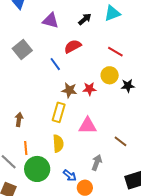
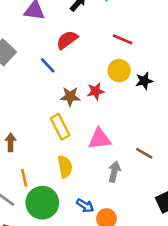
yellow rectangle: (59, 112) -> (60, 127), turned -36
gray arrow: (97, 163) -> (114, 172), moved

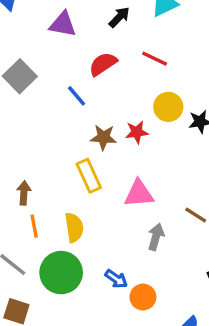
red line: (123, 39) -> (155, 59), moved
yellow semicircle: (65, 167) -> (74, 227), moved
orange line: (24, 178) -> (34, 226), moved

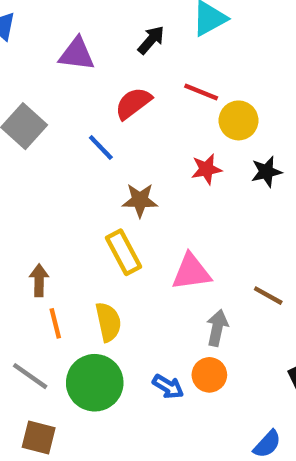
yellow circle: (168, 107) -> (239, 120), moved
red star: (137, 132) -> (206, 169), moved
orange circle: (143, 297) -> (209, 375), moved

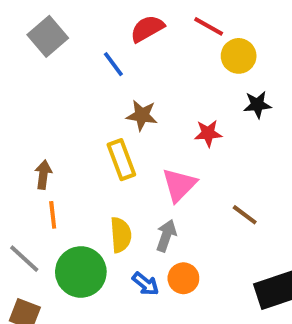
red star: (206, 169) -> (208, 133), moved
pink triangle: (191, 272) -> (179, 185), turned -45
yellow semicircle: (108, 322) -> (121, 235), moved
gray arrow: (217, 328) -> (166, 236), moved

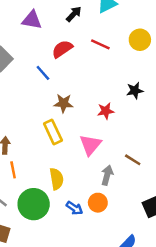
yellow circle: (239, 56) -> (140, 40), moved
gray arrow: (166, 236) -> (107, 175), moved

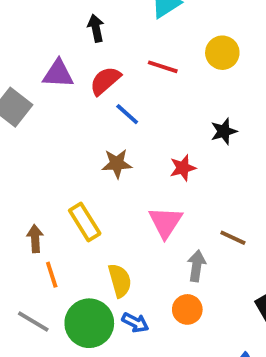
black arrow: (74, 14) -> (96, 28), moved, turned -49
purple triangle: (32, 20) -> (58, 74), moved
blue line: (43, 73) -> (127, 114), moved
yellow rectangle: (53, 132) -> (85, 222), moved
blue arrow: (74, 208) -> (135, 323), moved

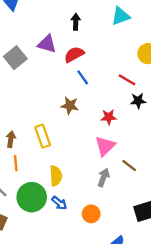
red line: (163, 67) -> (127, 80), moved
pink triangle: (165, 222) -> (105, 146), moved
orange circle: (187, 309) -> (91, 214), moved

